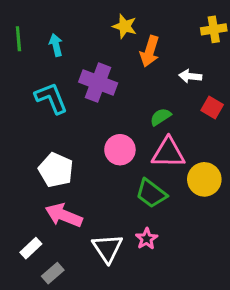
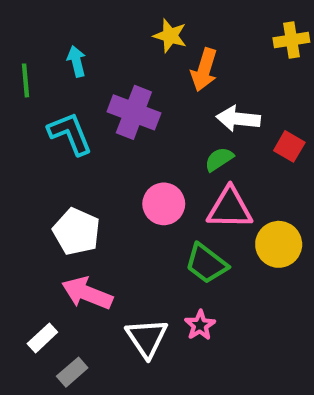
green line: (18, 39) -> (25, 80), moved
white arrow: (190, 76) -> (238, 119), moved, size x1.4

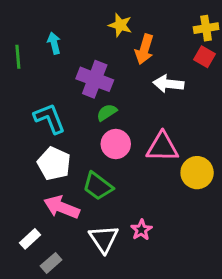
cyan L-shape: (70, 134) -> (50, 118), moved
red square: (289, 146) -> (205, 57), moved
green semicircle: (219, 159) -> (107, 112), moved
green trapezoid: (206, 263) -> (98, 186), moved

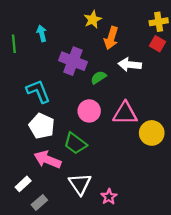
yellow star: (120, 25) -> (93, 19), turned 30
green semicircle: (107, 112) -> (98, 77), moved
pink star: (141, 230) -> (109, 197), moved

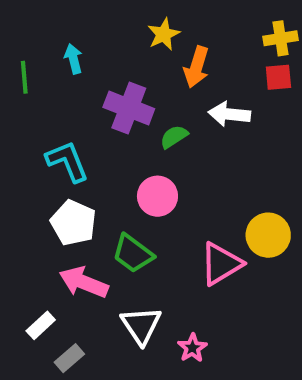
red square: (158, 44) -> (278, 77), turned -35
pink triangle: (125, 113) -> (221, 264), moved, turned -32

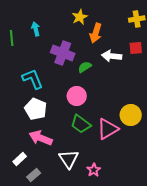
red square: (278, 77) -> (136, 48), moved
green trapezoid: (133, 254) -> (81, 124), moved

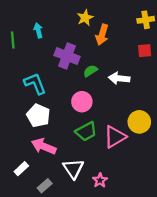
white arrow: (112, 56) -> (119, 78), moved
green trapezoid: (81, 124) -> (86, 131), turned -65
gray rectangle: (34, 175) -> (45, 186), moved

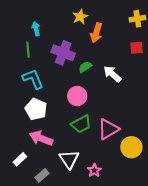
green line: (13, 40) -> (28, 50), moved
white arrow: (119, 78) -> (112, 74), turned 36
yellow circle: (139, 122) -> (131, 147), moved

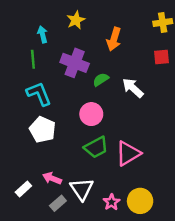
yellow star: (80, 17) -> (76, 20), moved
pink arrow: (41, 138) -> (52, 178), moved, size x0.7
yellow circle: (131, 147) -> (140, 201), moved
gray rectangle: (42, 175) -> (58, 203), moved

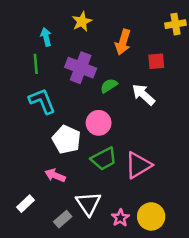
red square: (161, 57) -> (156, 61), moved
white pentagon: (42, 130) -> (67, 140), moved
pink arrow: (52, 178) -> (55, 175), moved

